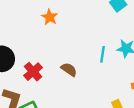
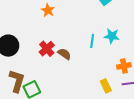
red cross: (33, 72) -> (47, 49), moved

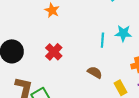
brown semicircle: (64, 54) -> (95, 72), moved

